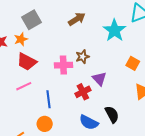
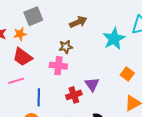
brown star: (82, 57) -> (66, 47), moved

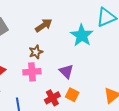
orange square: (127, 74) -> (72, 95), moved
purple triangle: (92, 84) -> (66, 71), moved

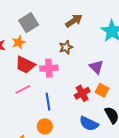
pink cross: (32, 72) -> (49, 68), moved

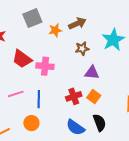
orange star: (19, 42) -> (55, 30), moved
brown star: (66, 47) -> (82, 48), moved
purple triangle: (96, 67) -> (92, 73), turned -49
pink line: (23, 89) -> (16, 94), moved

